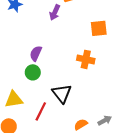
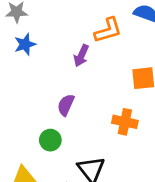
purple semicircle: (36, 53) -> (66, 105), moved

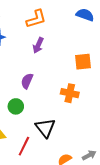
orange L-shape: (108, 30) -> (36, 19), moved

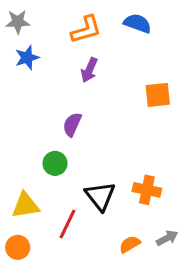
blue semicircle: (85, 15) -> (137, 23), moved
orange cross: (70, 93) -> (147, 190), moved

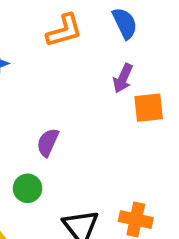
blue semicircle: (137, 23) -> (125, 23), turned 44
purple arrow: (89, 70) -> (123, 78), moved

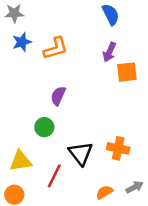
orange L-shape: (64, 31) -> (56, 48), moved

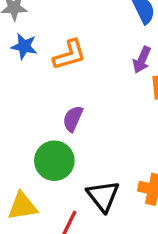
blue star: (22, 42) -> (24, 46), turned 30
green circle: (44, 127) -> (54, 161), size x1.5

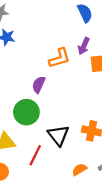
orange L-shape: (69, 55) -> (60, 58), moved

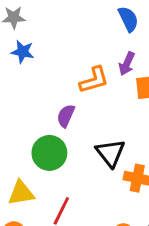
black triangle: (58, 135) -> (110, 153), moved

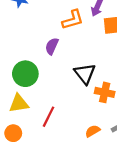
green circle: (49, 153) -> (25, 74), moved

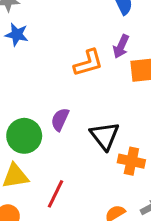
purple semicircle: (52, 46) -> (60, 119), moved

